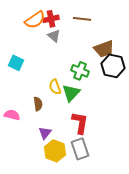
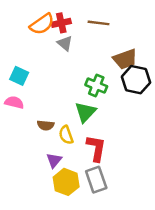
yellow semicircle: (55, 87) -> (66, 135), moved
brown semicircle: (38, 104) -> (46, 125), turned 104
pink semicircle: (12, 115) -> (14, 102), moved

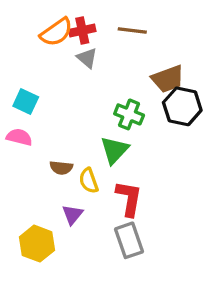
yellow hexagon: (66, 182) -> (37, 244), moved

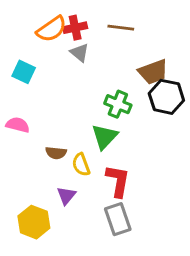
cyan square: (26, 102) -> (24, 72), moved

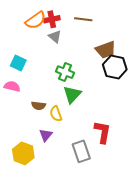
cyan square: (24, 72) -> (18, 63), moved
green cross: (118, 104) -> (65, 72), moved
red L-shape: (118, 181) -> (103, 132), moved

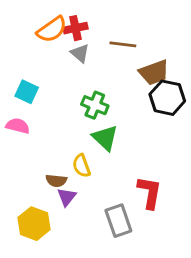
brown line: (83, 19) -> (123, 44), moved
green triangle: (72, 94) -> (105, 138), turned -30
brown semicircle: (39, 106) -> (56, 181), moved

